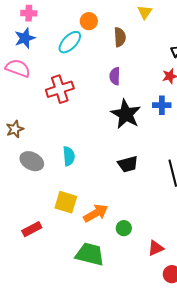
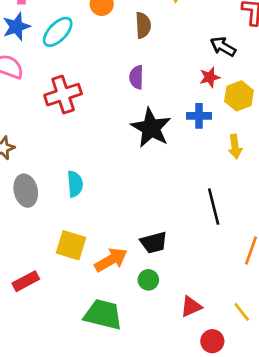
cyan ellipse: (70, 42) -> (58, 32), moved
gray ellipse: (32, 161) -> (26, 191), turned 50
black trapezoid: (128, 164) -> (154, 243), moved

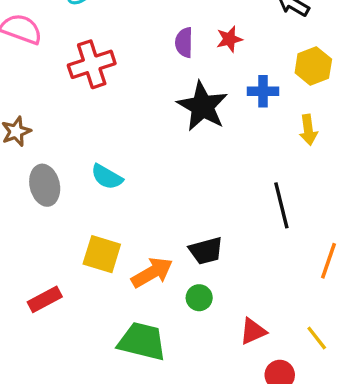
red star: (210, 77) -> (229, 39), moved
cyan semicircle: (75, 184) -> (107, 177), turned 125

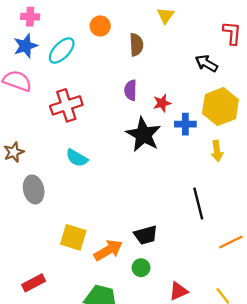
red star: (229, 39) -> (162, 103), moved
yellow hexagon: (313, 66) -> (220, 107), size x1.4
cyan semicircle: (107, 177) -> (77, 158), moved
orange line: (328, 261) -> (231, 242), turned 45
red rectangle: (45, 299) -> (34, 283), moved

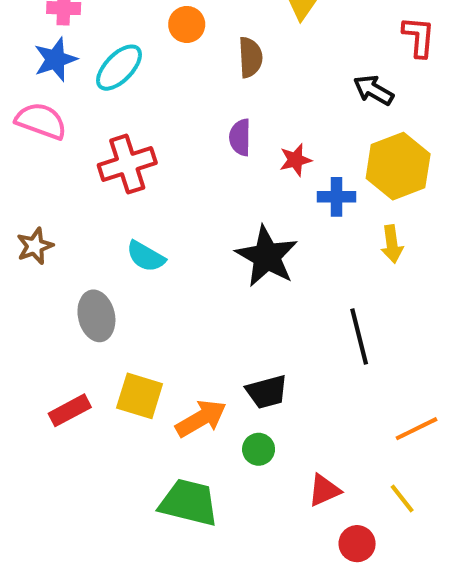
black star: (143, 135) -> (267, 256), moved
gray ellipse: (34, 189) -> (96, 316), moved
orange line: (231, 242) -> (417, 429), moved
red rectangle: (34, 283) -> (70, 410), moved

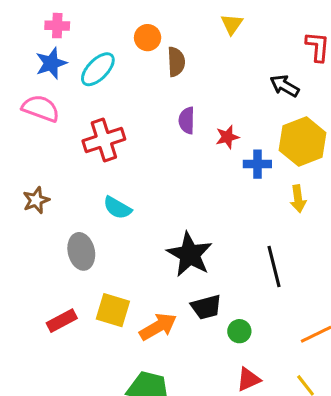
brown semicircle: (250, 57) -> (176, 62), moved
black star: (267, 256) -> (190, 254), moved
green circle: (259, 449) -> (239, 331), moved

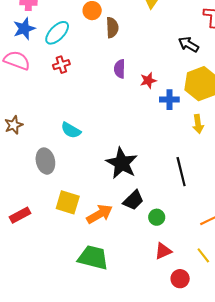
red cross: (104, 140) -> (61, 65), moved, size x0.6
black trapezoid: (206, 307) -> (133, 200), turned -30
red rectangle: (62, 321) -> (20, 215), moved

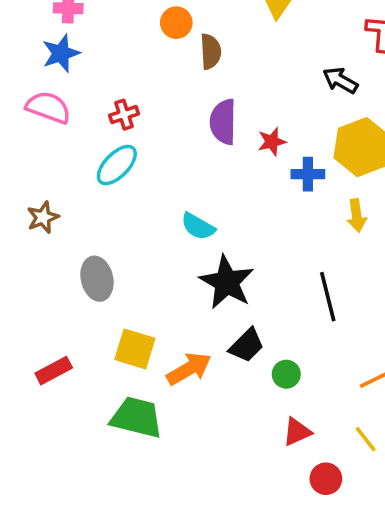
cyan ellipse: (57, 33) -> (117, 165), moved
purple semicircle: (120, 69) -> (223, 122), size x1.4
cyan semicircle: (71, 130) -> (198, 226), moved
green trapezoid: (93, 257) -> (137, 417), moved

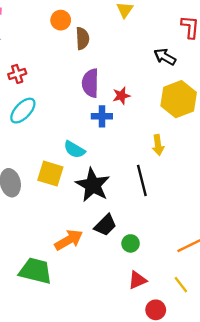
red cross: (124, 115) -> (17, 74), moved
blue cross: (308, 174) -> (102, 116), moved
yellow arrow: (357, 216) -> (158, 145), moved
black line: (328, 297) -> (142, 180), moved
yellow square: (135, 349) -> (50, 174), moved

